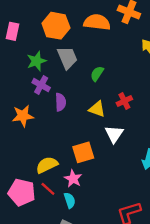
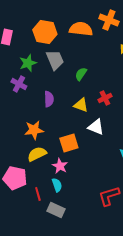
purple cross: (41, 85) -> (19, 84), moved
orange star: (23, 116) -> (34, 130), moved
white triangle: (114, 134) -> (96, 127), turned -42
red line: (48, 189) -> (38, 194), moved, turned 32

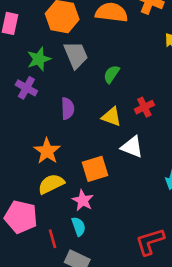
orange star: (34, 130) -> (47, 151), turned -30

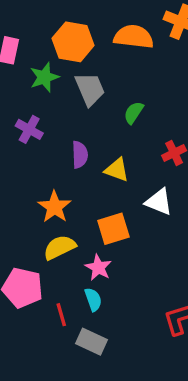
green star: (39, 59) -> (44, 77), moved
yellow triangle: (112, 117) -> (117, 170), moved

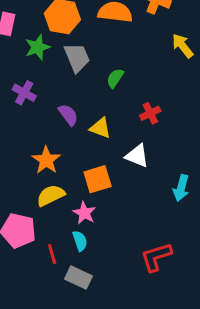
purple semicircle: (80, 155) -> (68, 115), turned -35

